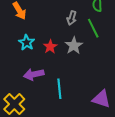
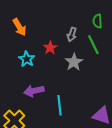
red star: (50, 47) -> (50, 48), moved

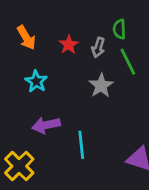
green semicircle: (97, 21) -> (119, 29), moved
red star: (50, 48) -> (69, 45), moved

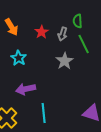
cyan line: (81, 145) -> (44, 113), moved

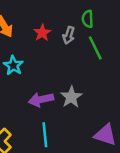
gray star: (65, 61) -> (71, 97), moved
purple arrow: (26, 89) -> (41, 99), moved

